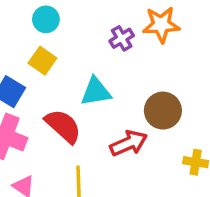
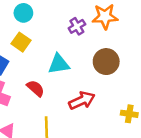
brown circle: (163, 111) -> (106, 62), moved
red semicircle: (63, 126) -> (36, 88), size x0.7

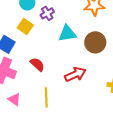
purple cross: (77, 26) -> (47, 13), moved
cyan triangle: (59, 64) -> (67, 33), moved

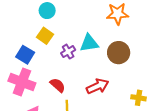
purple cross: (47, 13) -> (68, 52), moved
red semicircle: (37, 64) -> (58, 85), moved

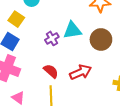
yellow square: (45, 36) -> (16, 19), moved
red semicircle: (58, 85) -> (51, 71), moved

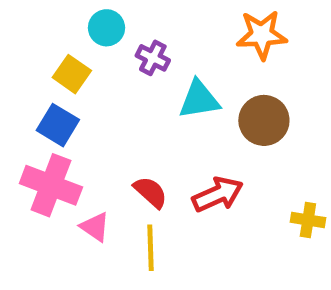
purple cross: (52, 38) -> (153, 58), moved, turned -32
pink triangle: (18, 98) -> (95, 227), moved

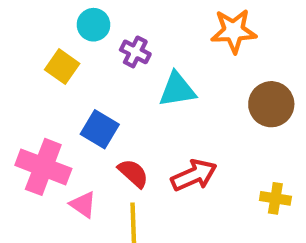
brown circle: (264, 120) -> (271, 104), moved
blue square: (58, 125) -> (100, 129), moved

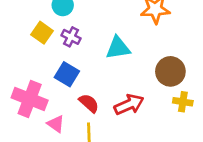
purple cross: (135, 52) -> (71, 37), moved
brown circle: (271, 104) -> (170, 71), moved
yellow cross: (275, 198) -> (183, 102), moved

